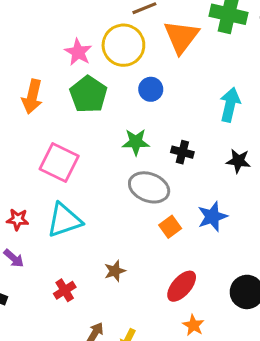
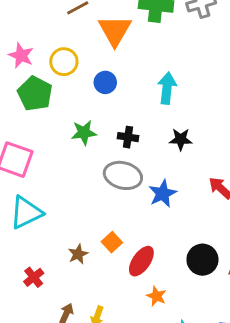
yellow circle: (123, 45) -> (64, 62), moved, size x0.7
blue circle: (151, 89) -> (105, 82), moved
gray ellipse: (149, 187) -> (123, 175), moved
orange square: (170, 227) -> (112, 242), moved

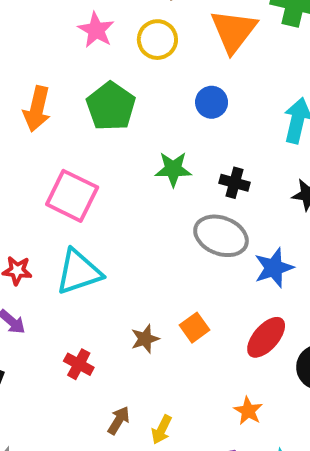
pink star: (21, 56) -> (96, 30), moved
yellow circle: (64, 62) -> (157, 40), moved
red ellipse: (141, 261) -> (266, 337), moved
red cross: (34, 277) -> (79, 364), turned -30

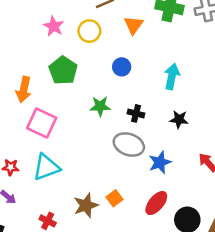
orange triangle: (234, 31) -> (134, 25), size x0.7
orange arrow: (37, 109) -> (24, 90), moved
brown star: (145, 339) -> (86, 205), size x1.5

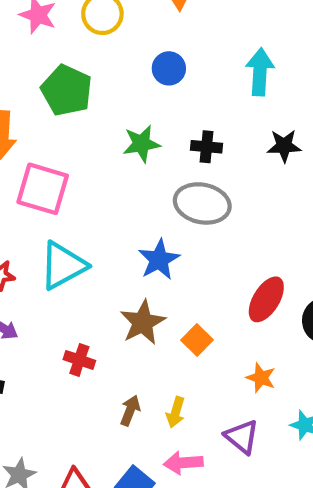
blue star: (160, 162) -> (159, 260), moved
orange square: (114, 198) -> (197, 340), moved

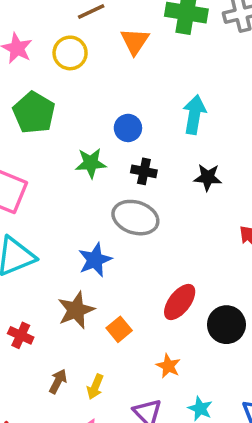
blue circle: (169, 68) -> (128, 128), moved

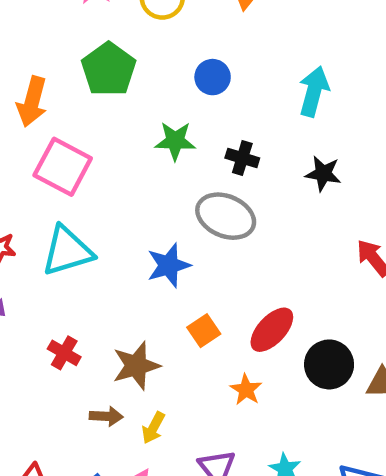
blue circle: (128, 128) -> (213, 77), moved
brown star: (76, 310) -> (136, 366), moved
orange square: (119, 329) -> (204, 331), moved
orange star: (168, 366) -> (246, 390), moved
brown arrow: (58, 381) -> (106, 416), turned 60

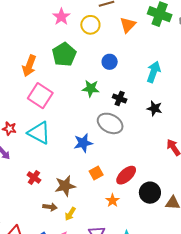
cyan triangle: (67, 251) -> (39, 133), turned 40

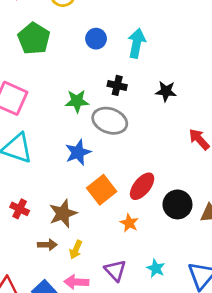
cyan arrow: (154, 72) -> (137, 43), moved
green star: (91, 88) -> (77, 101), moved
orange square: (96, 173) -> (102, 190), size x1.5

